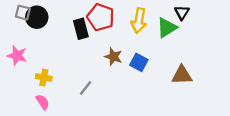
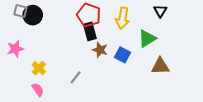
green triangle: (167, 28) -> (147, 39), moved
black rectangle: (81, 29) -> (90, 31), moved
pink star: (17, 55) -> (15, 49), turned -30
yellow cross: (44, 78) -> (39, 68), turned 32

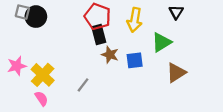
pink star: (15, 49) -> (17, 66), moved
blue square: (123, 55) -> (135, 60), turned -35
brown triangle: (160, 66) -> (176, 73), turned -30
yellow cross: (39, 68) -> (43, 75), size x1.5

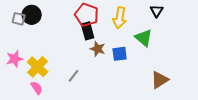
gray square: (22, 12) -> (19, 19), moved
green triangle: (162, 42) -> (144, 38), turned -48
brown triangle: (176, 73) -> (160, 80), moved

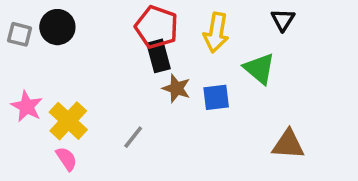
gray square: (19, 19) -> (20, 34), moved
pink star: (15, 59) -> (27, 106), turned -30
brown triangle: (160, 80) -> (288, 144), turned 36

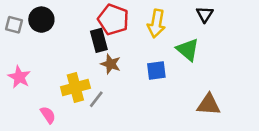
black rectangle: (158, 56) -> (99, 40), moved
brown star: (176, 88) -> (111, 64), moved
yellow cross: (68, 121) -> (75, 87), moved, turned 32

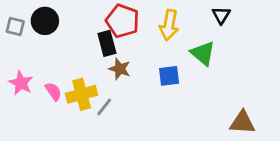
brown triangle: (209, 104) -> (242, 122), moved
pink semicircle: (48, 115) -> (53, 91), moved

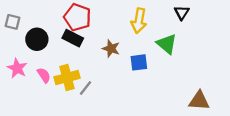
black circle: (45, 21) -> (37, 39), moved
red pentagon: (122, 21) -> (77, 17), moved
black rectangle: (107, 43) -> (73, 38), moved, turned -48
brown star: (120, 69) -> (111, 49), moved

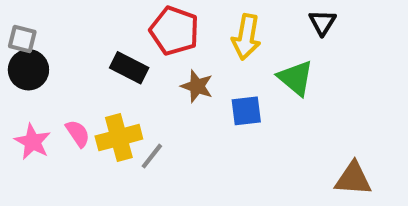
red pentagon: (77, 17) -> (174, 31), moved
black circle: (37, 39) -> (28, 70), moved
pink star: (17, 68) -> (33, 142), moved

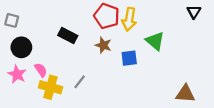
black triangle: (322, 22) -> (194, 12), moved
red pentagon: (174, 31) -> (107, 16), moved
black circle: (28, 70) -> (21, 47), moved
yellow cross: (119, 138) -> (50, 87), moved, turned 30

